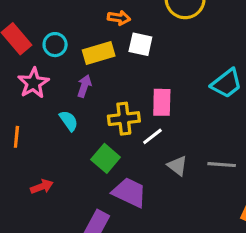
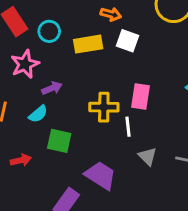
purple arrow: (84, 86) -> (52, 88), moved, turned 42
cyan semicircle: (69, 121) -> (38, 114), moved, turned 78
white line: (152, 136) -> (128, 127), turned -66
green square: (106, 158) -> (59, 141), moved, turned -35

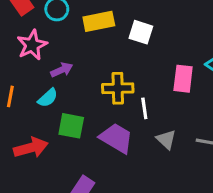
white square: (128, 41) -> (141, 32), moved
pink rectangle: (141, 96) -> (183, 79), moved
red arrow: (21, 160) -> (31, 148), size x1.5
purple trapezoid: (100, 175) -> (116, 138), moved

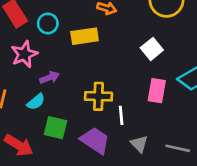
white square: (141, 32) -> (152, 49), moved, turned 30
red arrow: (31, 148) -> (19, 145), turned 44

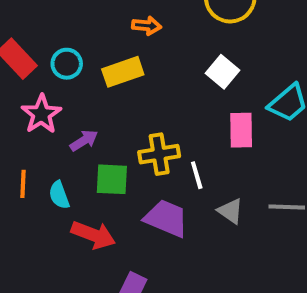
cyan semicircle: (36, 102) -> (59, 195), moved, turned 120
green square: (56, 128) -> (112, 179), moved
red arrow: (19, 145) -> (93, 235), moved

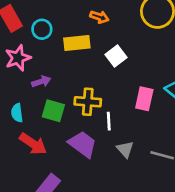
white square: (223, 72) -> (116, 56), moved

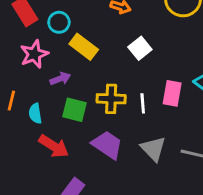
yellow rectangle: (77, 43) -> (84, 47), moved, turned 45
white line: (109, 121) -> (143, 103), moved
gray triangle: (125, 149) -> (153, 149), size x1.4

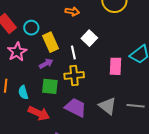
yellow rectangle: (84, 47) -> (50, 42), turned 36
purple arrow: (60, 79) -> (46, 64), moved
white line: (143, 103) -> (73, 52), moved

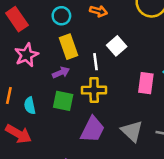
cyan circle: (31, 28) -> (61, 16), moved
purple trapezoid: (76, 107) -> (92, 130), turned 85
red arrow: (39, 113) -> (18, 134), moved

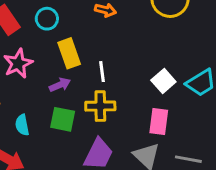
cyan circle: (61, 16) -> (47, 19), moved
white square: (117, 46) -> (163, 81), moved
pink rectangle: (146, 83) -> (159, 121), moved

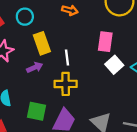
green square: (63, 119) -> (37, 111), moved
pink rectangle: (159, 121) -> (105, 42), moved

